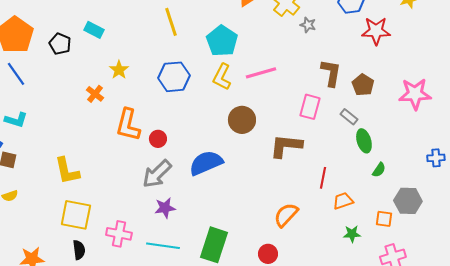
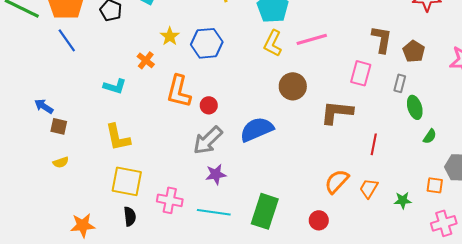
blue hexagon: (174, 77) -> (207, 43), moved
gray rectangle: (349, 117) -> (400, 83), turned 66
cyan L-shape: (16, 120) -> (115, 86), moved
orange trapezoid: (343, 201) -> (369, 188), moved, turned -40

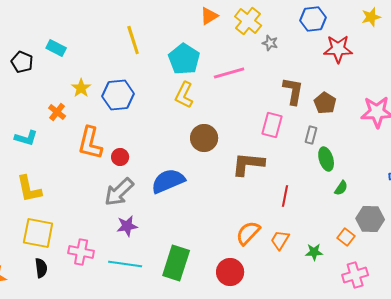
pink line: (312, 39) -> (229, 73), moved
orange square: (435, 185) -> (346, 237), turned 30
red circle: (319, 220) -> (230, 272), size x1.4

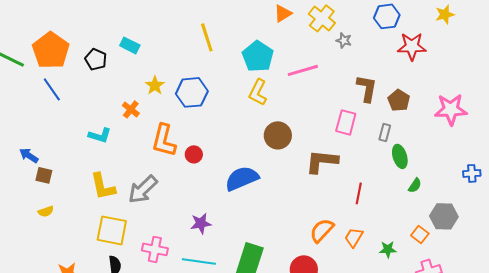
gray arrow: (119, 192) -> (143, 189), moved

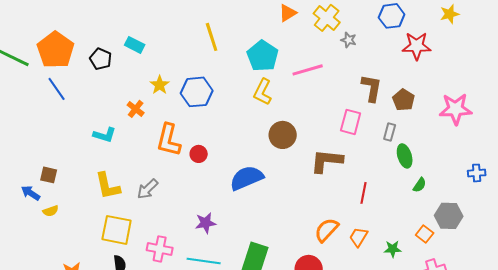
blue arrow: (29, 155) -> (31, 193), moved
gray arrow: (143, 189) -> (148, 189), size x0.7

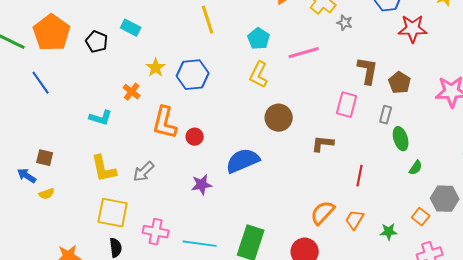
cyan pentagon: (263, 56) -> (259, 39), size x0.7
blue line: (57, 89) -> (41, 83), moved
brown L-shape: (327, 161) -> (323, 144), size x0.7
purple star: (206, 223) -> (202, 185), moved

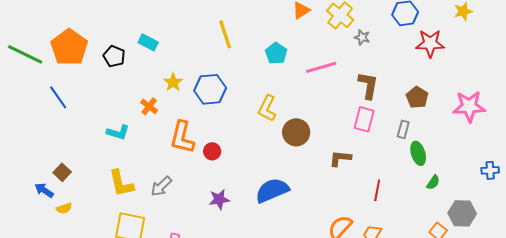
brown L-shape: (368, 71) -> (368, 85), moved
yellow L-shape: (259, 75) -> (267, 108), moved
brown square: (45, 158) -> (62, 172), turned 30
blue semicircle: (243, 161) -> (272, 190), moved

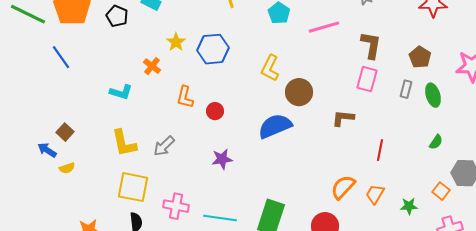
orange L-shape: (182, 137) -> (185, 97), size x0.7
green ellipse: (418, 153) -> (433, 95), moved
blue semicircle: (272, 190) -> (275, 126), moved

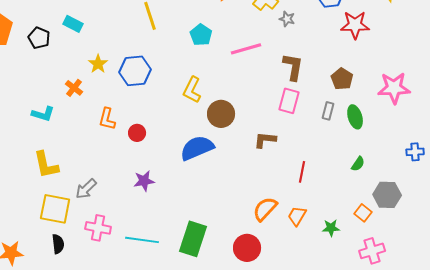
gray arrow: (164, 146) -> (86, 189), moved

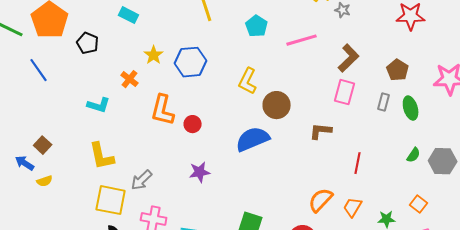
black pentagon: (39, 38) -> (88, 43), moved
brown L-shape: (293, 67) -> (349, 58), turned 36
orange L-shape: (107, 119) -> (163, 110), size x1.4
gray hexagon: (387, 195) -> (443, 161), moved

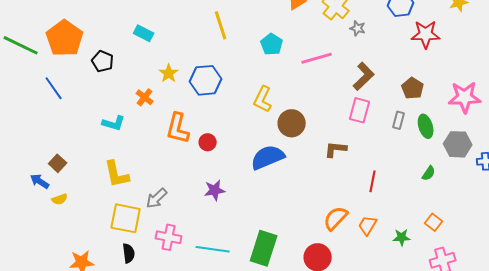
gray hexagon: (443, 161) -> (458, 144), moved

